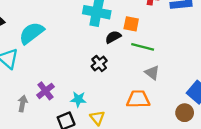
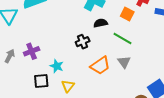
orange square: (131, 24) -> (127, 14), moved
orange trapezoid: (138, 99) -> (100, 66), moved, turned 130

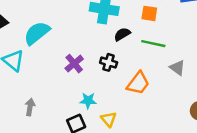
black cross: (83, 42) -> (109, 62), turned -32
purple cross: (32, 51) -> (74, 64), moved
gray triangle: (124, 62) -> (177, 68), moved

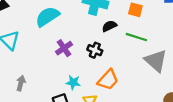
cyan semicircle: (37, 33) -> (47, 17), moved
gray triangle: (177, 68) -> (156, 61), size x1.6
orange trapezoid: (138, 83) -> (108, 80), moved

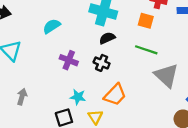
cyan semicircle: (47, 17) -> (52, 26), size x0.7
black semicircle: (109, 26) -> (107, 38), moved
purple cross: (64, 48) -> (69, 60), turned -35

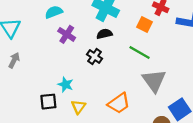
purple cross: (69, 60) -> (67, 34), moved
orange trapezoid: (115, 95) -> (119, 103), moved
gray arrow: (22, 97) -> (14, 60), moved

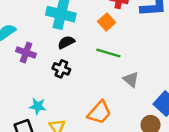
orange square: (145, 25) -> (107, 22), turned 35
gray triangle: (154, 81) -> (131, 79), size x0.6

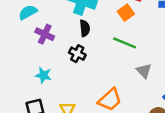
black semicircle: (66, 42) -> (85, 28), turned 105
cyan star: (38, 106) -> (43, 75), moved

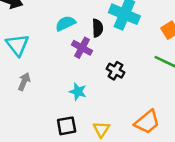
black semicircle: (85, 28) -> (98, 28), moved

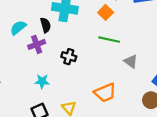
purple cross: (82, 48) -> (37, 44), turned -35
orange trapezoid: (147, 122) -> (105, 93), turned 30

